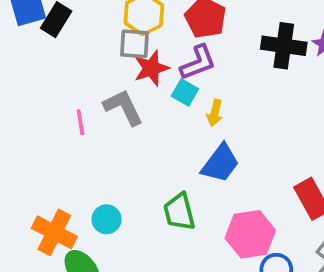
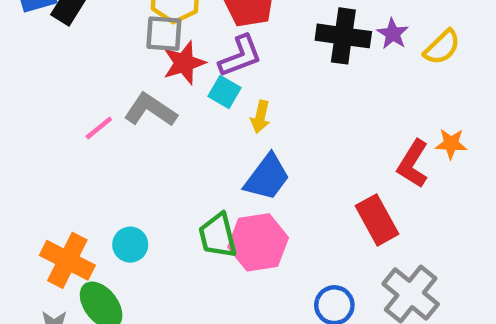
gray L-shape: (123, 107) -> (150, 110), turned -30
pink line: (80, 122) -> (99, 128), turned 60
pink hexagon: (250, 234) -> (258, 242), moved

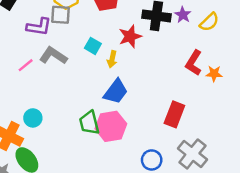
purple L-shape: (240, 56) -> (39, 27), moved, turned 30
red star: (184, 63) -> (130, 36), moved
red L-shape: (413, 164) -> (194, 63), moved
red rectangle: (377, 220) -> (174, 114), turned 50
cyan circle: (130, 245) -> (33, 118), moved

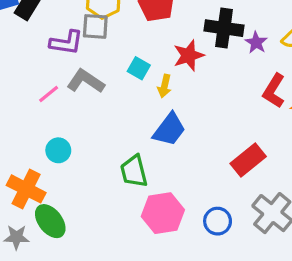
purple star: (183, 15) -> (256, 43), moved
red rectangle: (174, 114) -> (248, 160), turned 30
cyan circle: (33, 118) -> (58, 150), moved
pink hexagon: (111, 126) -> (163, 213), moved

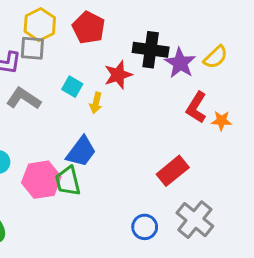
purple star: (256, 43) -> (180, 63), size x1.5
blue trapezoid: (169, 129) -> (81, 152), moved
pink hexagon: (163, 213) -> (41, 180), moved

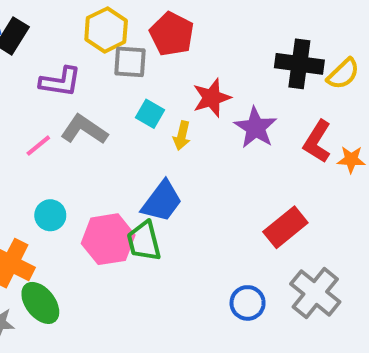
gray square: (32, 48) -> (130, 62), moved
black cross: (151, 50) -> (299, 64), moved
purple star: (180, 63) -> (256, 128), moved

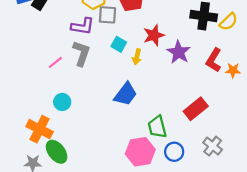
purple L-shape: (60, 82) -> (83, 26), moved
gray L-shape: (84, 130) -> (81, 53), turned 75
pink hexagon: (108, 239) -> (140, 152), moved
green trapezoid: (144, 241) -> (157, 127), moved
gray cross: (315, 293) -> (213, 146), size x0.7

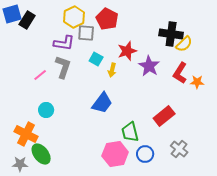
yellow semicircle: (228, 22) -> (184, 44), moved

